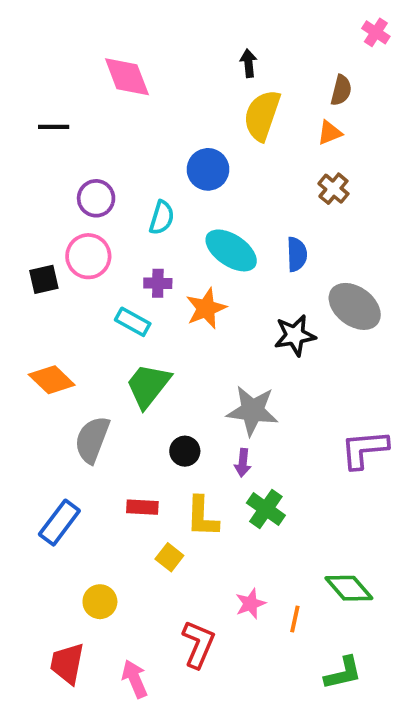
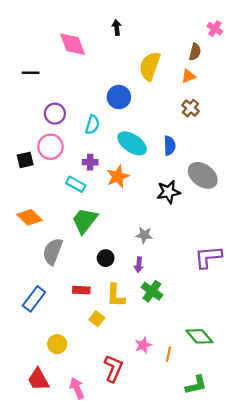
pink cross: (376, 32) -> (215, 29), moved
black arrow: (249, 63) -> (117, 28), moved
gray star: (252, 411) -> (144, 235), size x0.6
red trapezoid: (67, 663) -> (38, 379), turned -40

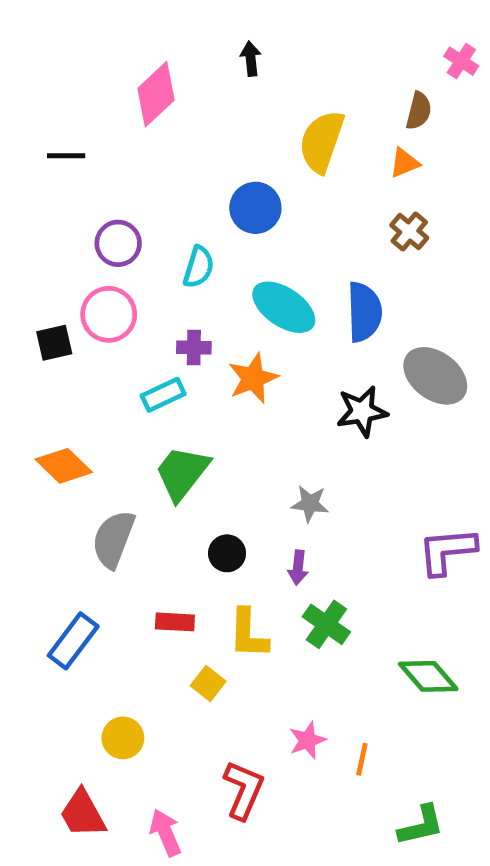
pink diamond: (73, 44) -> (156, 94), turned 68
blue semicircle: (170, 146) -> (364, 312), size x1.4
cyan rectangle: (76, 184) -> (163, 395), turned -54
green diamond: (199, 336) -> (428, 676), moved

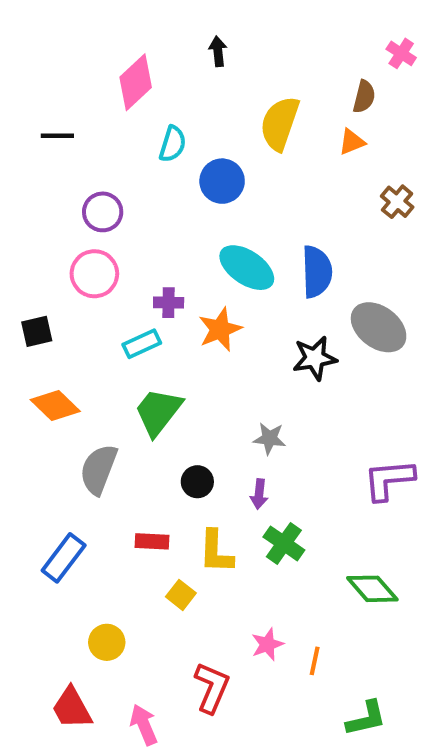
brown cross: (409, 231) -> (397, 202), moved
cyan semicircle: (199, 267) -> (173, 144), moved
black square: (54, 343) -> (37, 331), moved

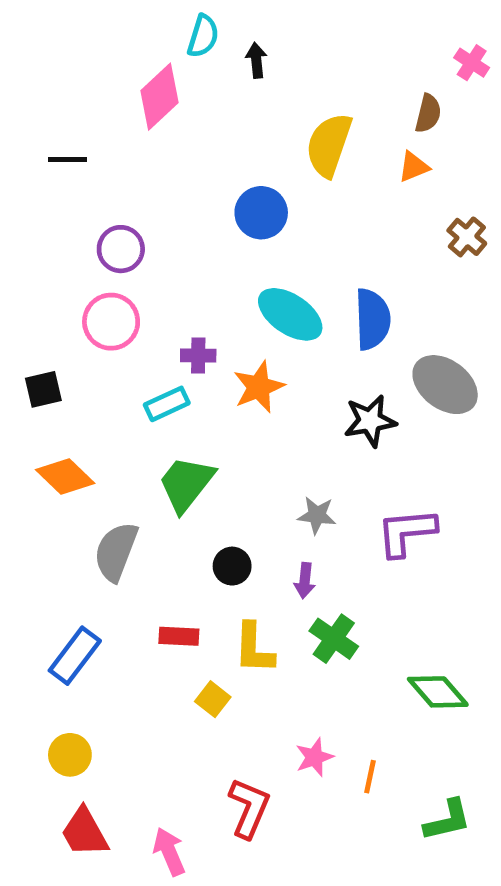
cyan semicircle: (173, 144) -> (203, 36), moved
purple L-shape: (389, 480) -> (406, 532), moved
yellow circle: (107, 642) -> (70, 755), moved
green L-shape: (366, 719) -> (447, 820), moved

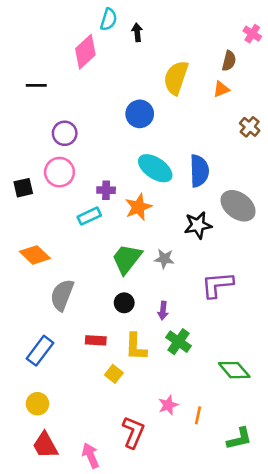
black square: (43, 389) -> (23, 188), moved
green trapezoid: (186, 484) -> (127, 259), moved
gray star: (317, 515) -> (164, 259), moved

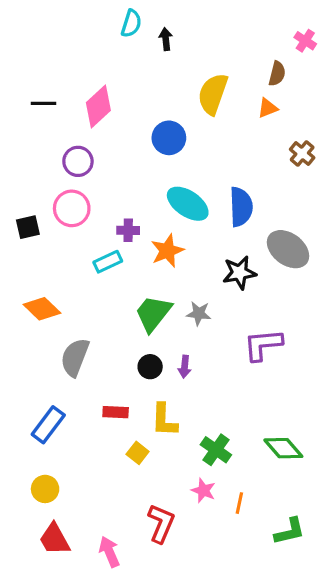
pink diamond: (85, 52) -> (98, 107), moved
purple arrow: (163, 311) -> (185, 367), moved
green cross: (179, 342) -> (216, 450), moved
pink star: (168, 405) -> (203, 491), turned -30

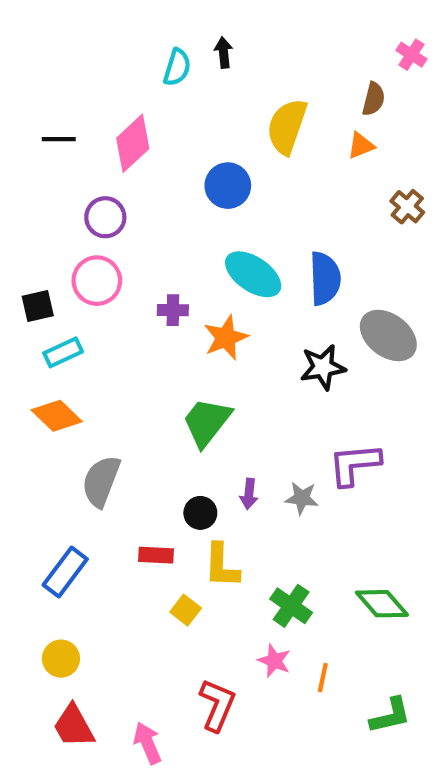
cyan semicircle: (131, 23) -> (177, 67), moved
cyan rectangle: (108, 262) -> (63, 352), moved
gray star: (199, 313) -> (302, 498), moved
black circle: (150, 367) -> (200, 513), moved

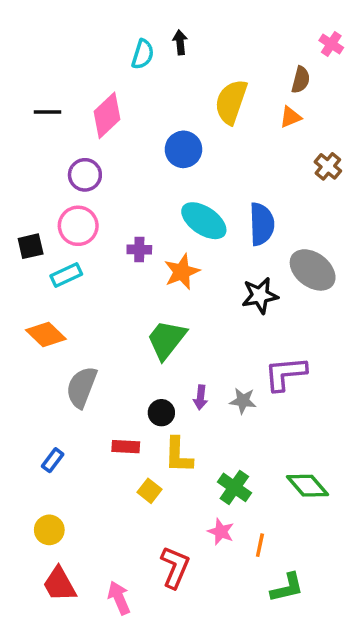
cyan rectangle: (63, 352) -> (66, 275), moved
blue rectangle: (65, 572) -> (53, 460), size x0.6
green L-shape: (390, 716) -> (287, 588), moved

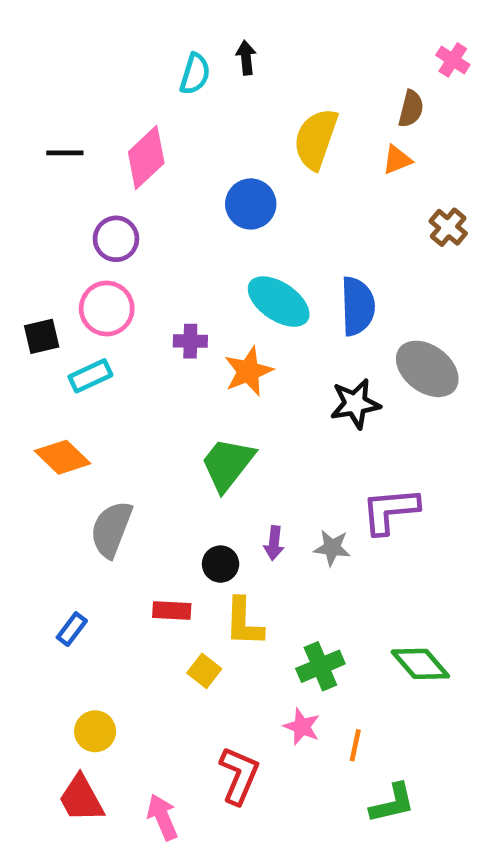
green cross: (234, 487) -> (320, 666), turned 32
yellow circle: (49, 530) -> (95, 731), moved

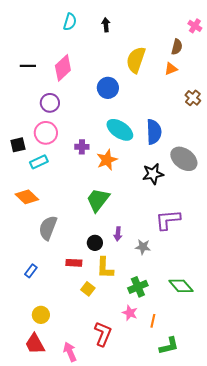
cyan semicircle: (195, 74) -> (70, 22), moved
gray star: (332, 548) -> (143, 247), moved

